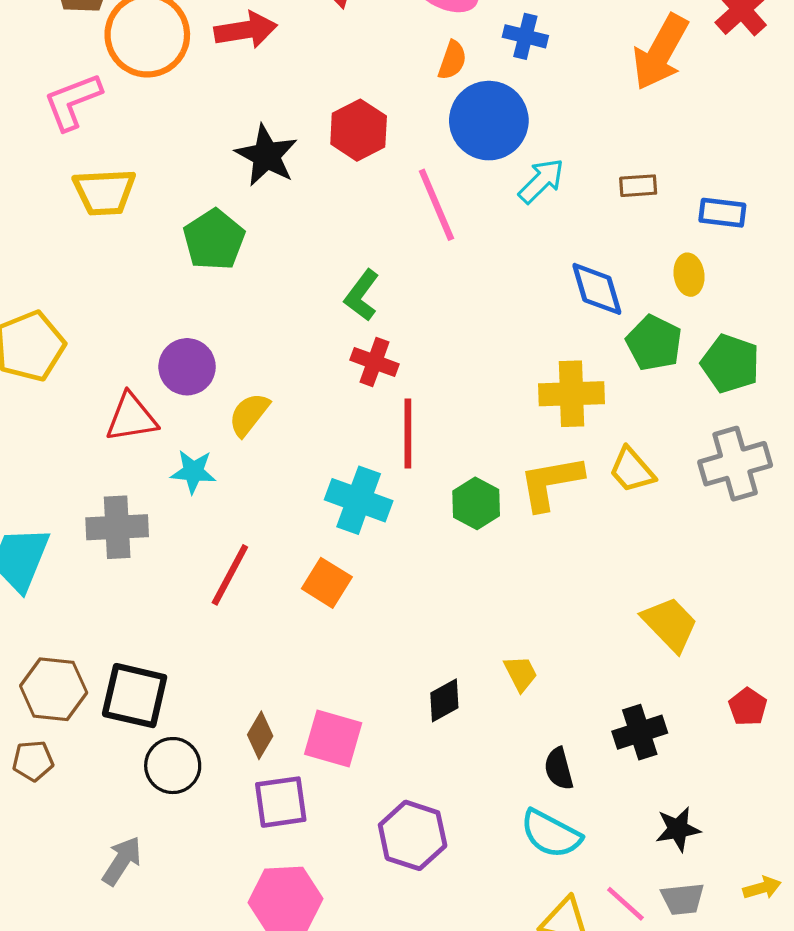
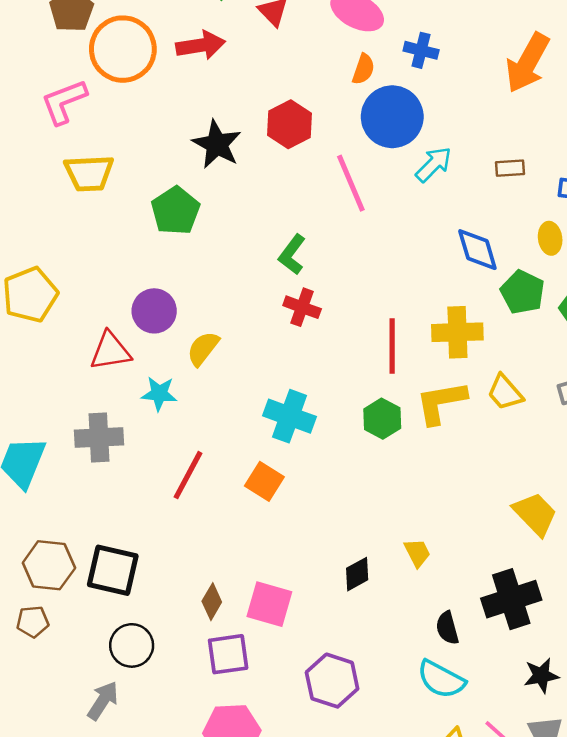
red line: (408, 433) -> (392, 346), moved
black cross: (640, 732) -> (511, 599), size x1.4
black circle: (173, 766) -> (132, 645), moved

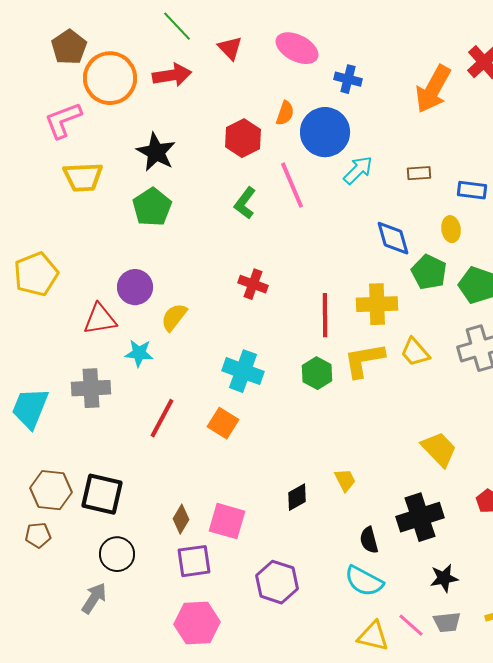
orange semicircle: (363, 69) -> (285, 113), moved
black star: (217, 144) -> (156, 152), moved
green L-shape: (292, 255) -> (245, 203), moved

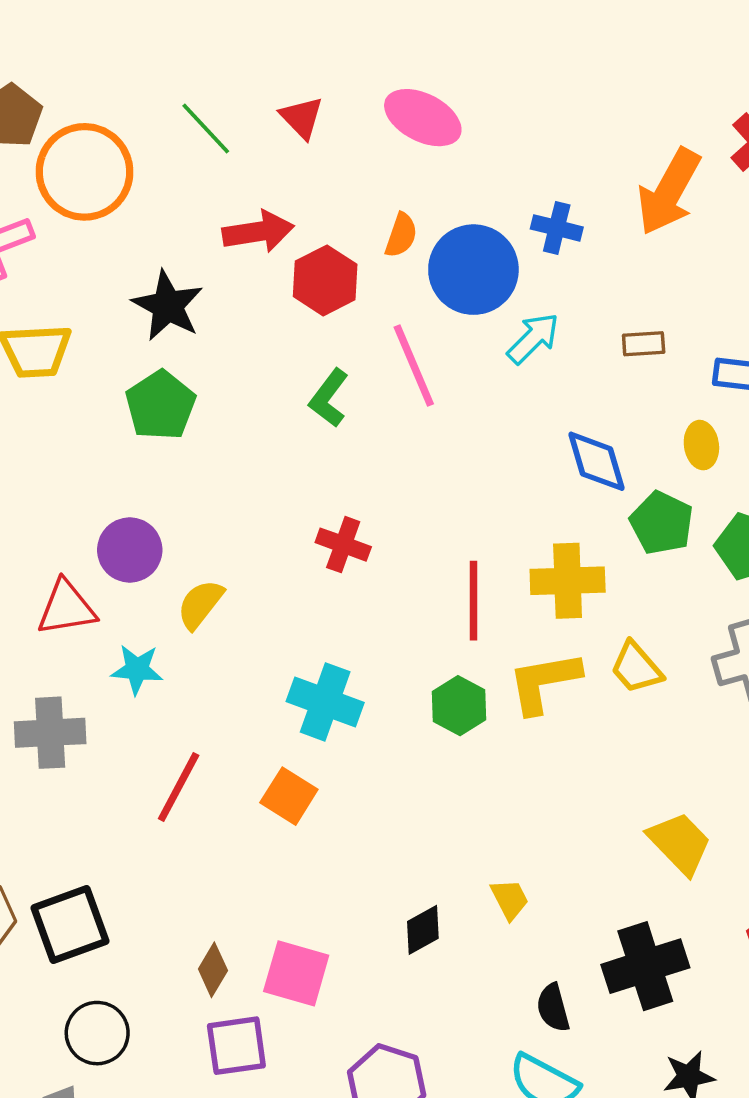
green line: (177, 26) -> (206, 128), moved
red arrow: (172, 75) -> (258, 232), moved
blue cross: (348, 79) -> (557, 228), moved
black square: (102, 494) -> (70, 924), turned -33

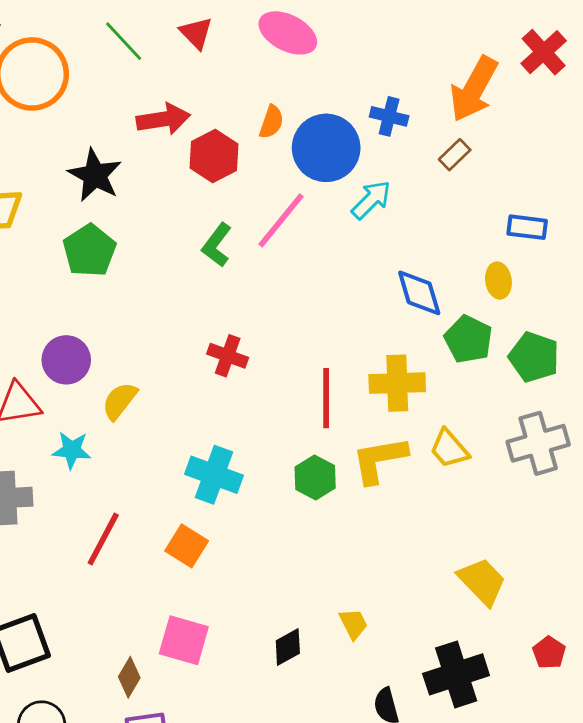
brown rectangle: (644, 344) -> (455, 155), moved, turned -40
pink line: (414, 365) -> (281, 220), turned 62
pink square: (296, 973) -> (184, 640), moved

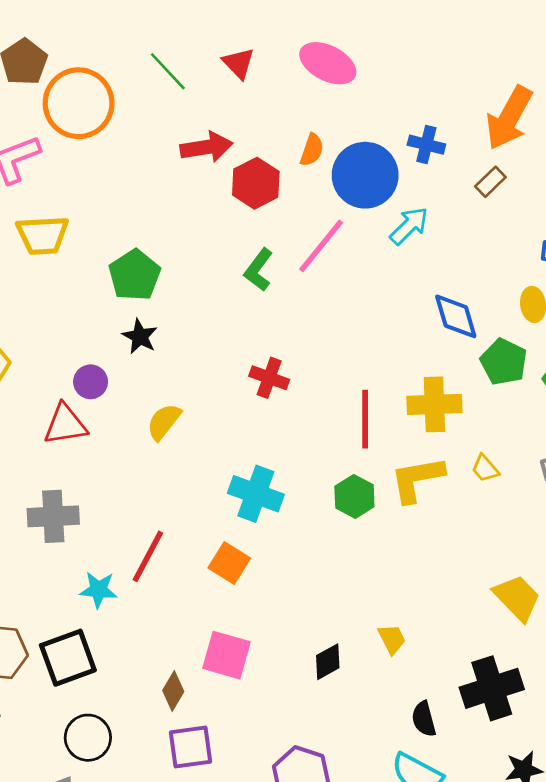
black star: (95, 175) -> (140, 336), moved, size x0.7
purple circle: (66, 360) -> (91, 382), moved, size x0.7
yellow trapezoid: (449, 449) -> (485, 468), size x0.7
cyan star: (72, 450) -> (99, 590), moved

